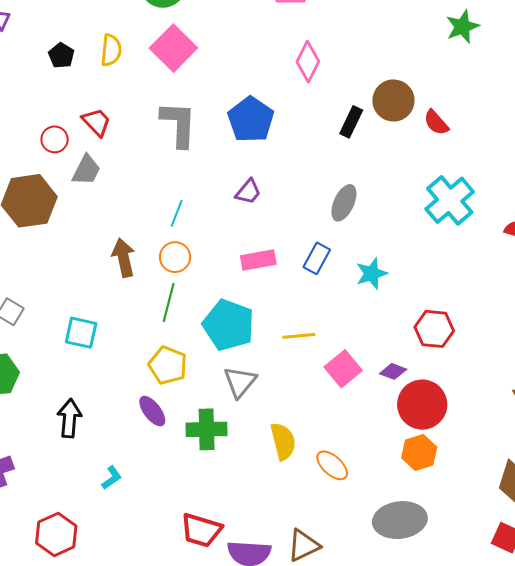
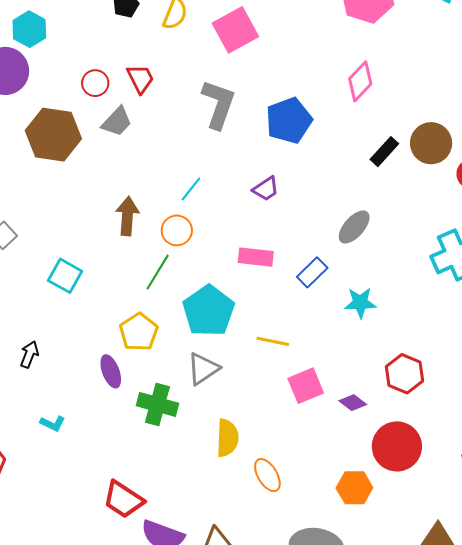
red circle: (422, 405) -> (397, 446), moved
black arrow: (69, 418) -> (29, 354), size x0.7
cyan L-shape: (112, 478) -> (53, 424), turned 45

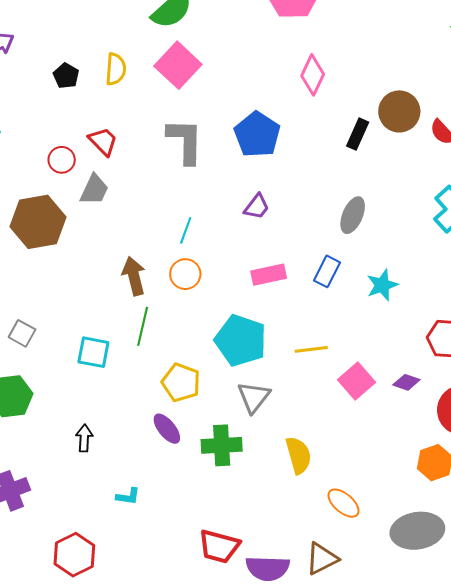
green line: (158, 272) -> (143, 326), moved
orange ellipse: (267, 475) -> (343, 503), moved

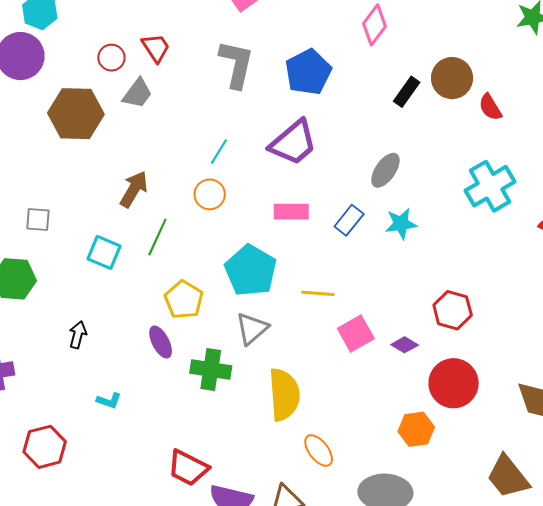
purple trapezoid: (257, 207) -> (293, 143), size x1.8
brown arrow: (134, 276) -> (134, 189), moved, turned 33
cyan star: (382, 285) -> (401, 224), moved
gray square: (22, 333) -> (38, 220), turned -36
yellow semicircle: (298, 455) -> (284, 395), size x1.4

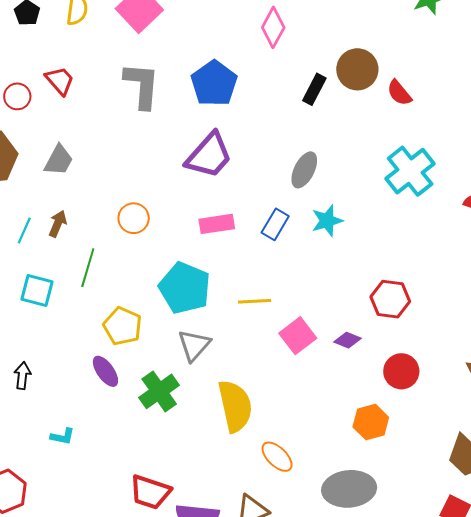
gray trapezoid: (137, 93) -> (59, 160), moved
cyan line: (219, 152) -> (24, 230), moved
brown arrow: (134, 189) -> (58, 224), size x0.7
green cross: (211, 369) -> (159, 391), turned -36
red circle: (454, 383) -> (401, 371), size x0.7

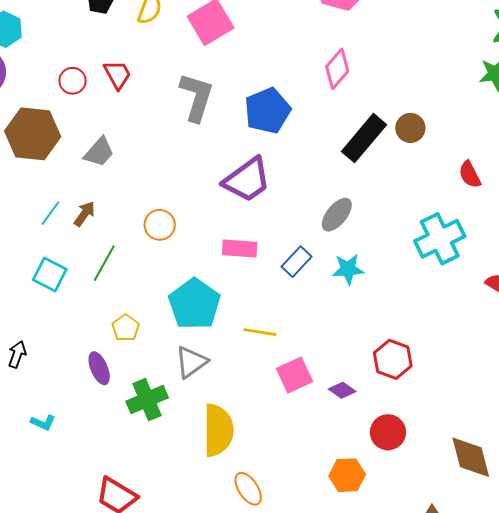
brown circle: (357, 69) -> (410, 128), size x0.7
black rectangle: (314, 89) -> (364, 138), size x1.6
red semicircle: (399, 93) -> (470, 175), moved
yellow pentagon: (123, 326) -> (126, 328), size x0.7

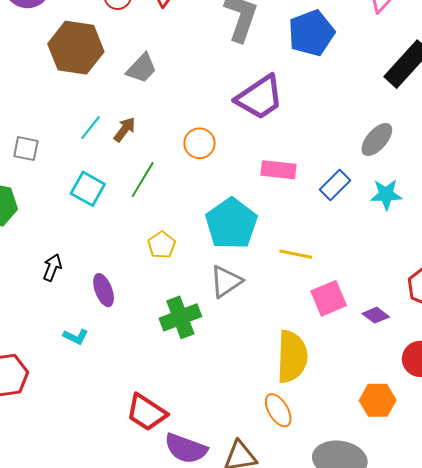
purple trapezoid: (247, 180) -> (260, 97), moved
purple ellipse: (99, 368) -> (104, 290), moved
yellow semicircle: (218, 430) -> (292, 357), moved

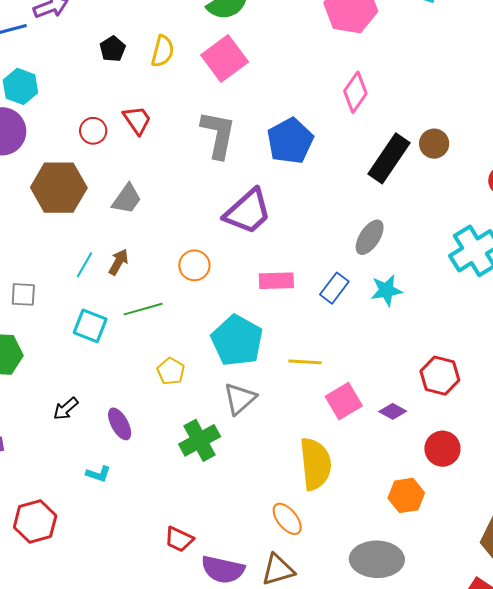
green line: (143, 180) -> (143, 309), turned 51
black arrow: (52, 268) -> (66, 409), turned -144
orange ellipse: (278, 410) -> (287, 519), moved
red trapezoid: (147, 412) -> (179, 539), size x0.7

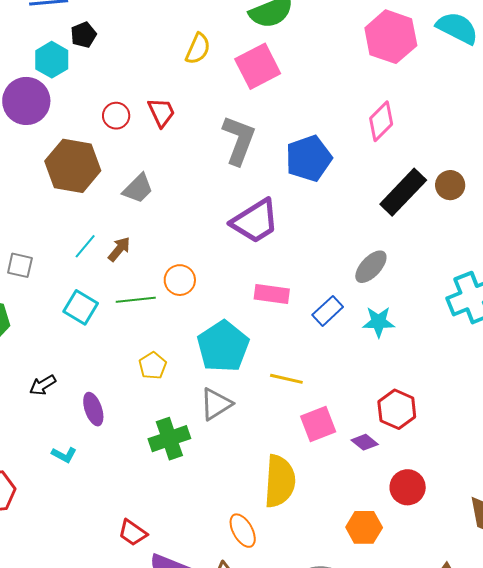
black pentagon: (113, 49) -> (84, 35), moved
orange circle: (194, 265) -> (180, 280), moved
red hexagon: (440, 376) -> (397, 409), moved

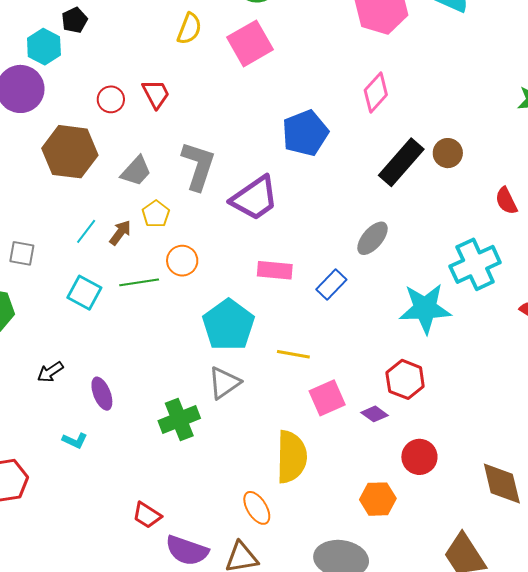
gray L-shape: (239, 140) -> (198, 166), moved
cyan star: (379, 322) -> (425, 308), moved, size x1.6
yellow pentagon: (153, 366) -> (156, 214), moved

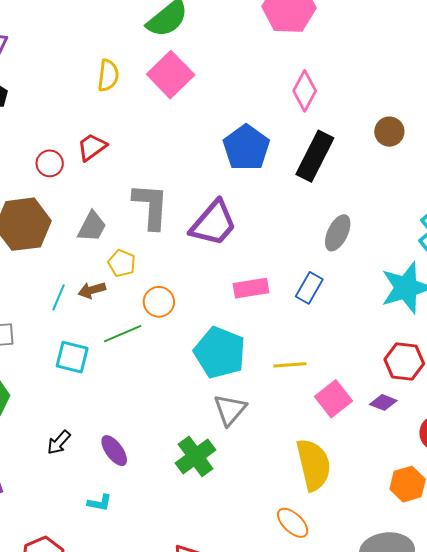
red trapezoid: (156, 94) -> (92, 147), turned -84
black rectangle: (401, 162) -> (315, 156), moved
brown arrow: (120, 233) -> (92, 290), turned -128

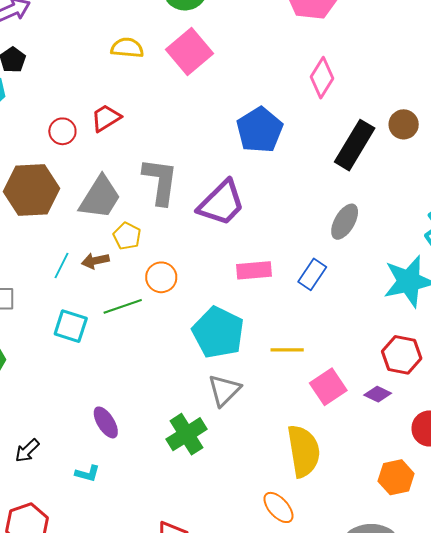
yellow semicircle: (108, 75) -> (127, 48), turned -96
black rectangle: (315, 156) -> (355, 145), moved
gray trapezoid: (92, 227) -> (100, 197), size x1.4
black arrow: (59, 442) -> (27, 451), moved

